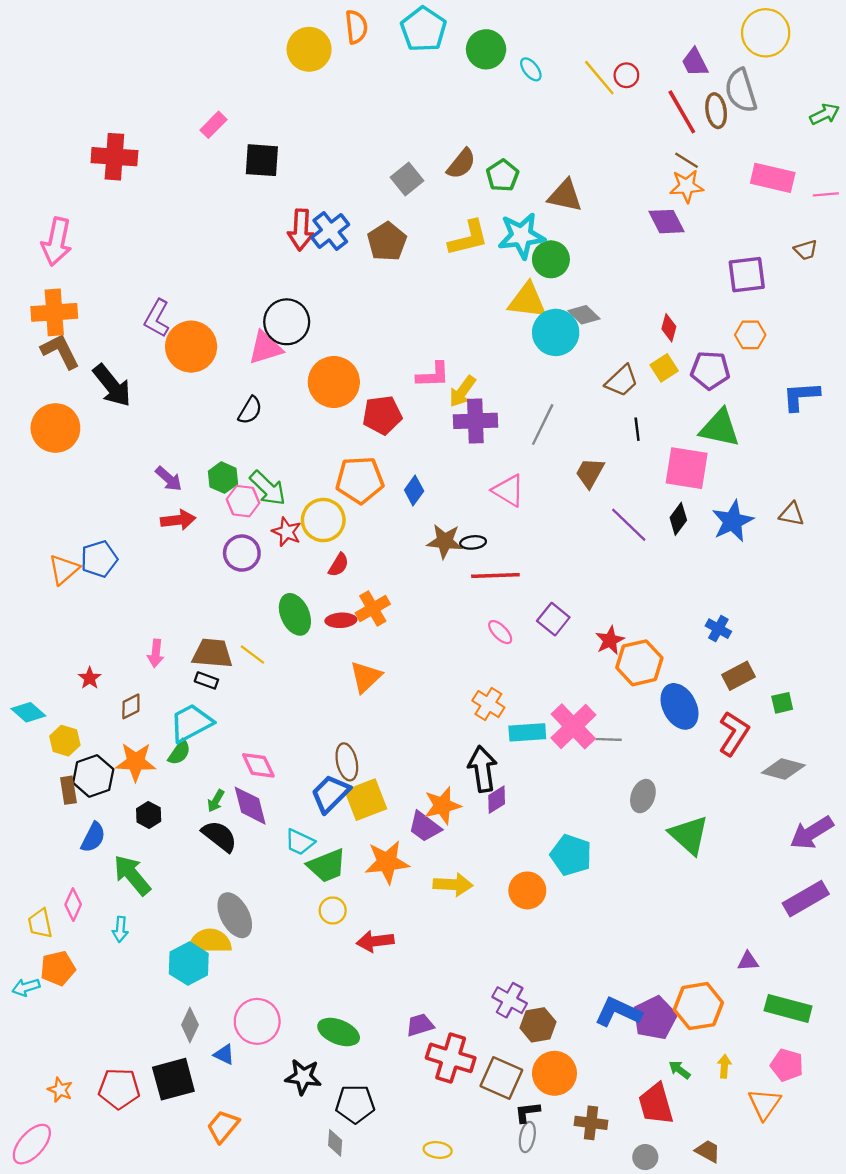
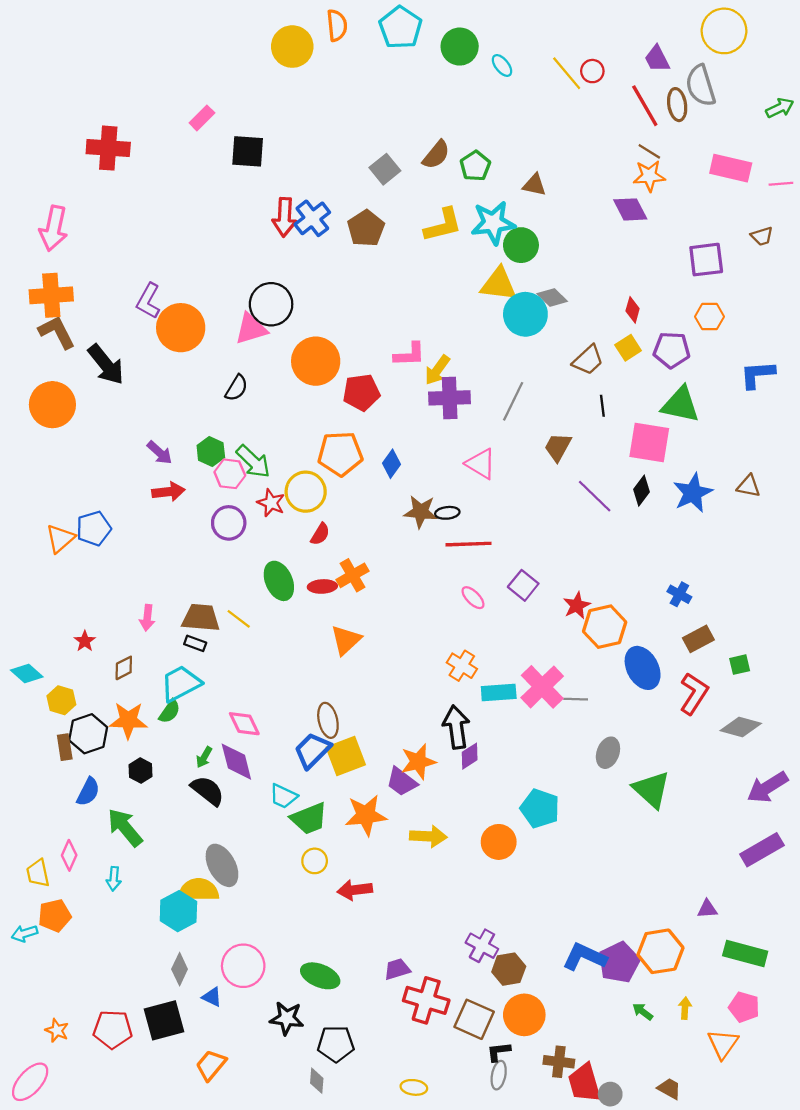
brown triangle: (565, 196) -> (534, 185), size x0.7
red trapezoid: (656, 1104) -> (585, 1083), moved

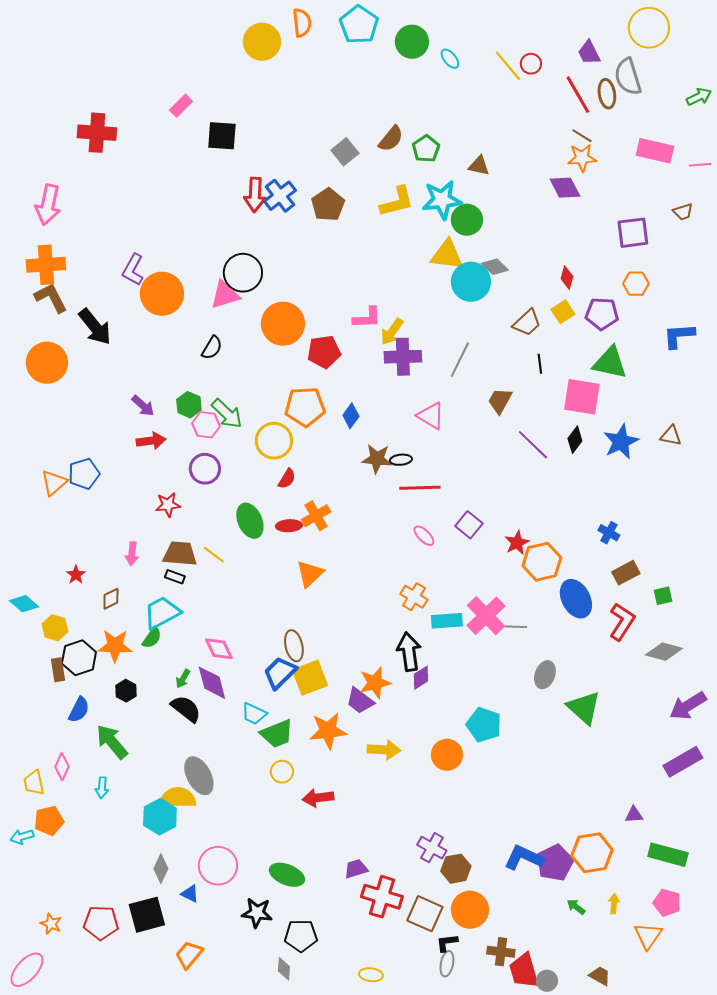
red star: (271, 503) -> (168, 505), moved, turned -30

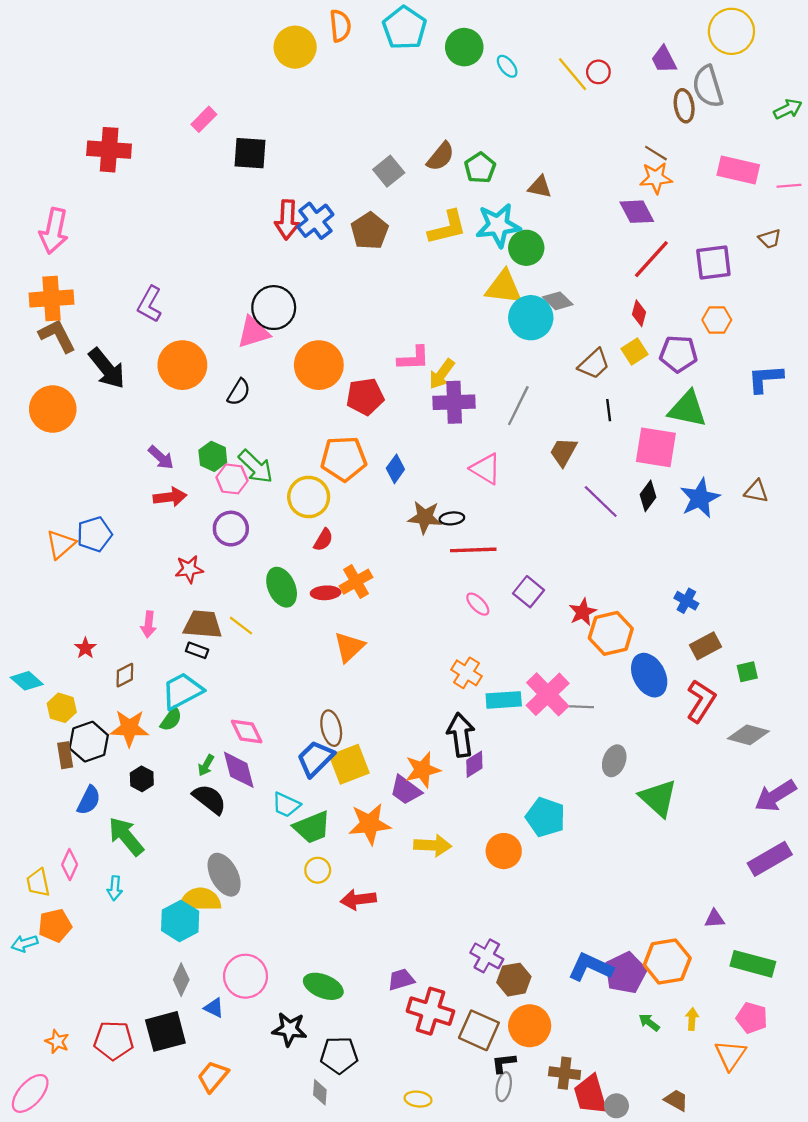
red line: (578, 95) -> (651, 259), moved, turned 72
orange circle: (162, 294) -> (182, 365), moved

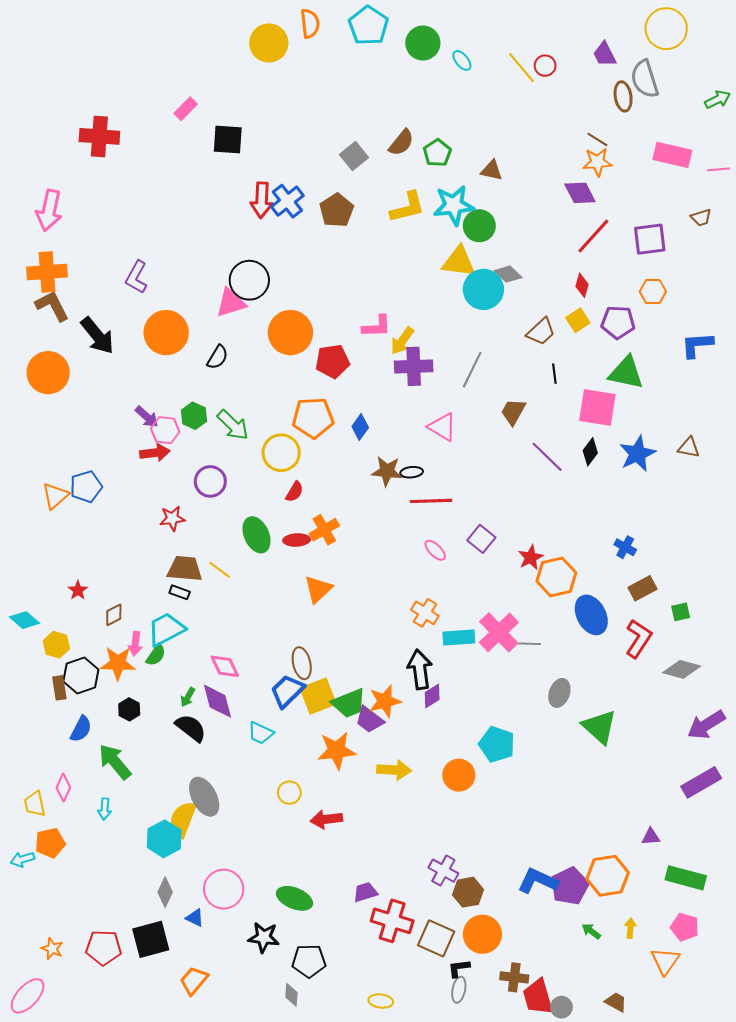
pink hexagon: (232, 479) -> (165, 430), moved
pink arrow: (149, 624) -> (135, 644), moved
green trapezoid: (312, 827) -> (349, 703), moved
yellow semicircle: (200, 899) -> (183, 819), turned -69

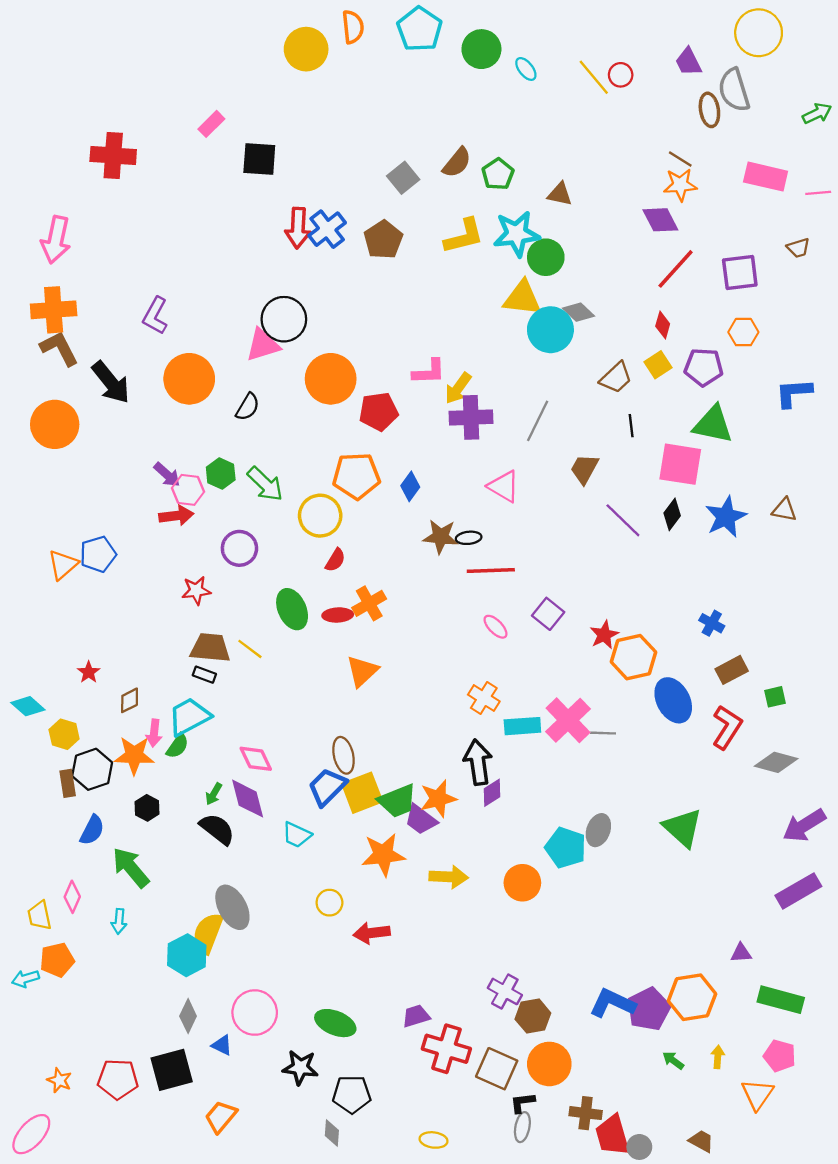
gray ellipse: (559, 693) -> (598, 830), moved

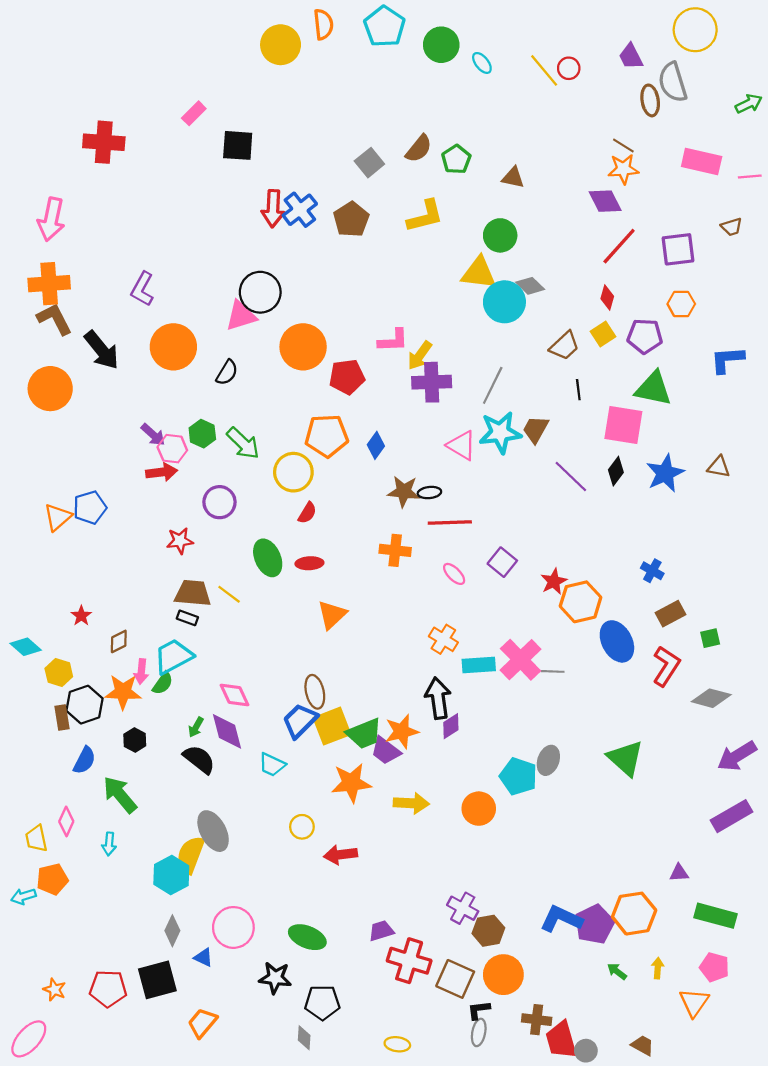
cyan star: (517, 234) -> (500, 433), moved
orange cross: (369, 603) -> (395, 550), moved, turned 36

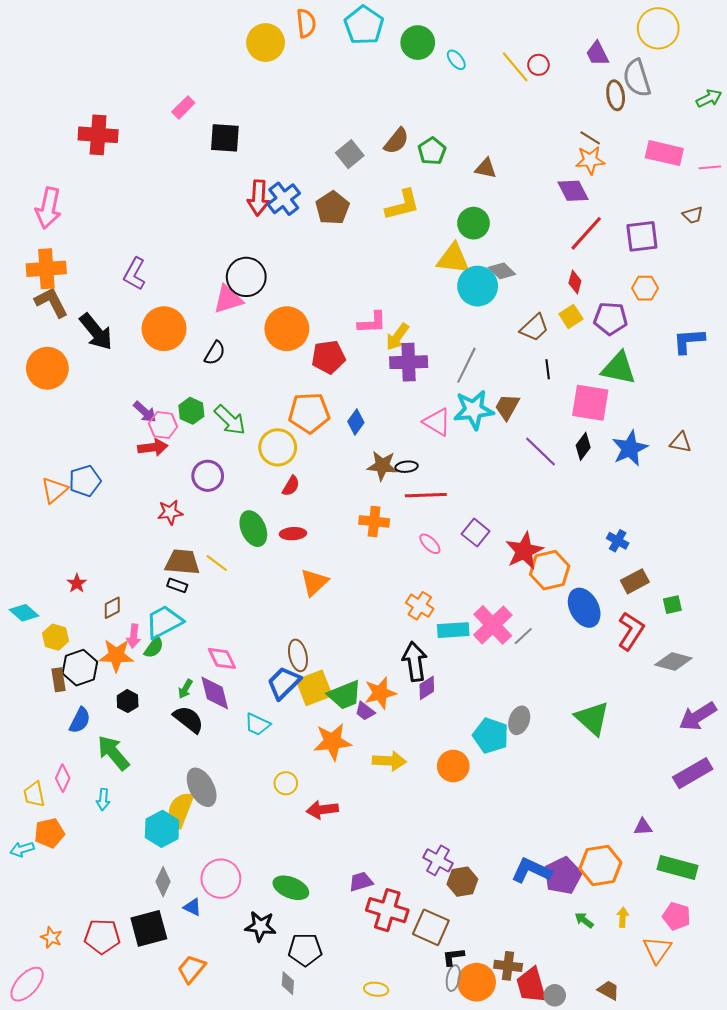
red star: (554, 581) -> (524, 551), size x1.5
gray line: (553, 671) -> (523, 636), turned -45
purple trapezoid: (386, 751) -> (365, 711), size x0.7
orange circle: (503, 975) -> (477, 982), moved

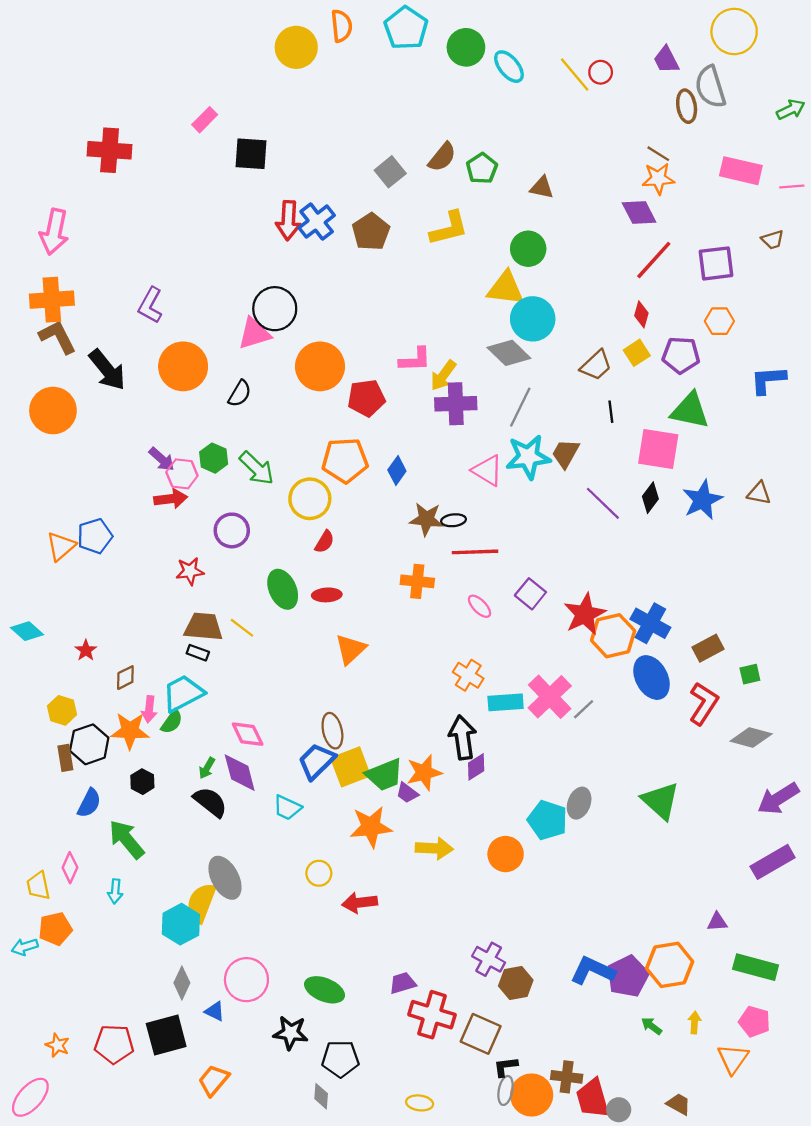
cyan ellipse: (456, 60) -> (509, 67), size x1.4
gray diamond: (502, 271) -> (509, 353), moved, size x1.4
blue cross: (618, 541) -> (650, 623), moved, size x1.6
cyan diamond: (24, 613) -> (27, 631), moved

